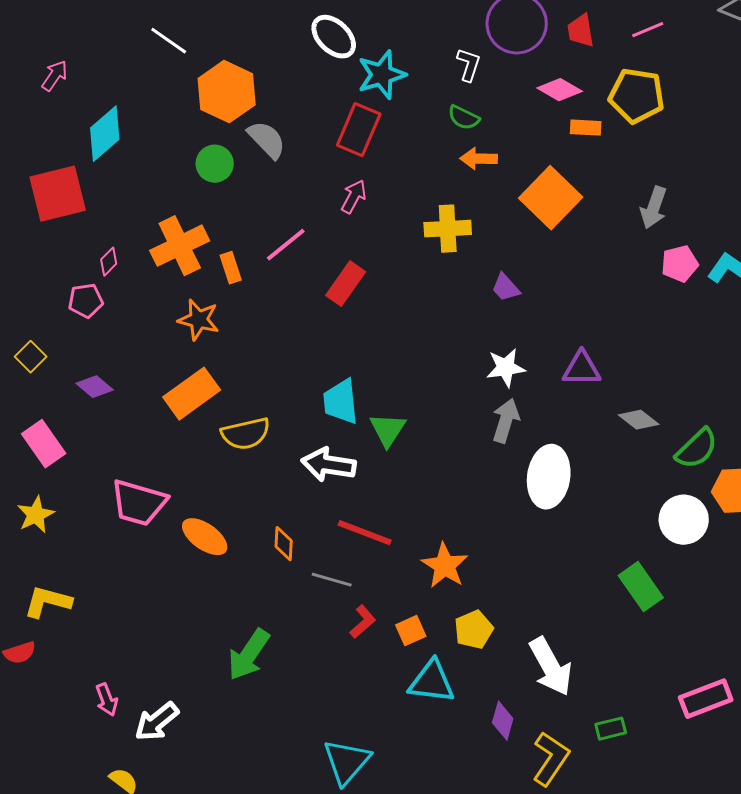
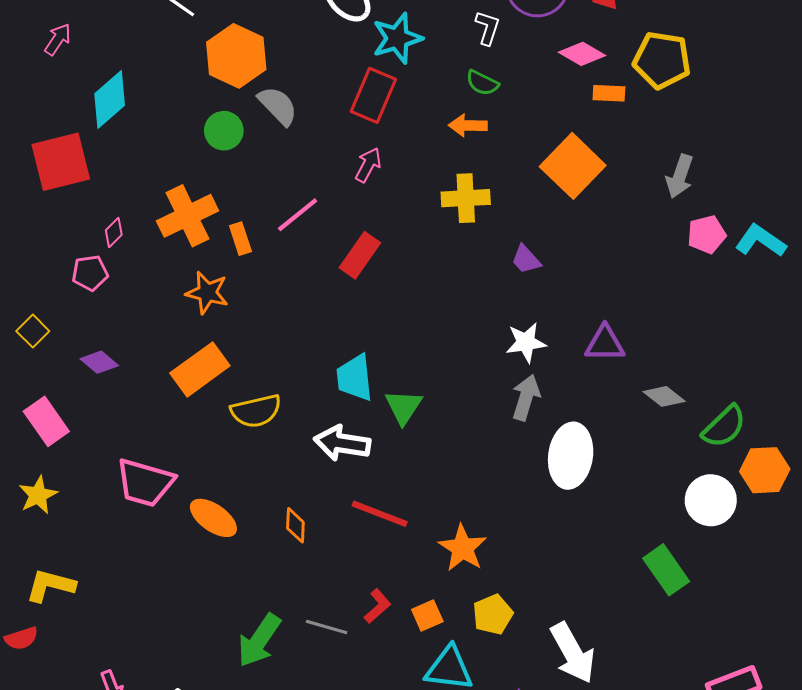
orange arrow: (479, 159) -> (468, 125), moved
gray line: (332, 580) -> (327, 627), moved

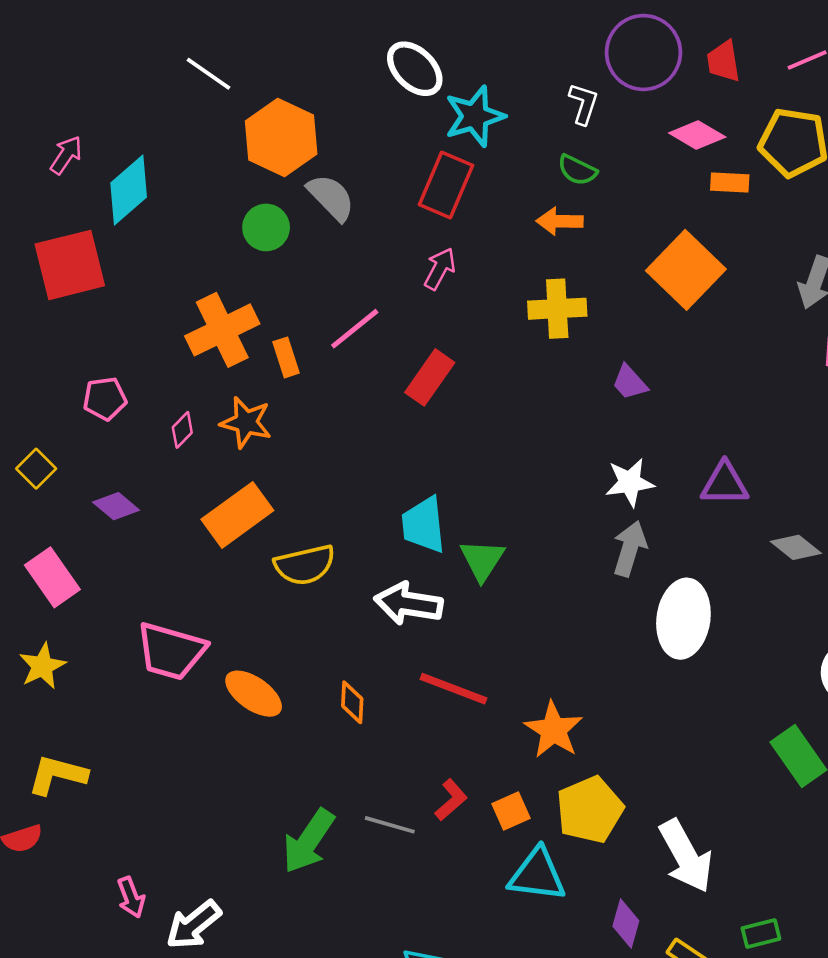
pink arrow: (58, 39) -> (66, 155), moved
pink diamond: (114, 232) -> (182, 430), moved
yellow pentagon: (493, 614) -> (590, 810), size x1.4

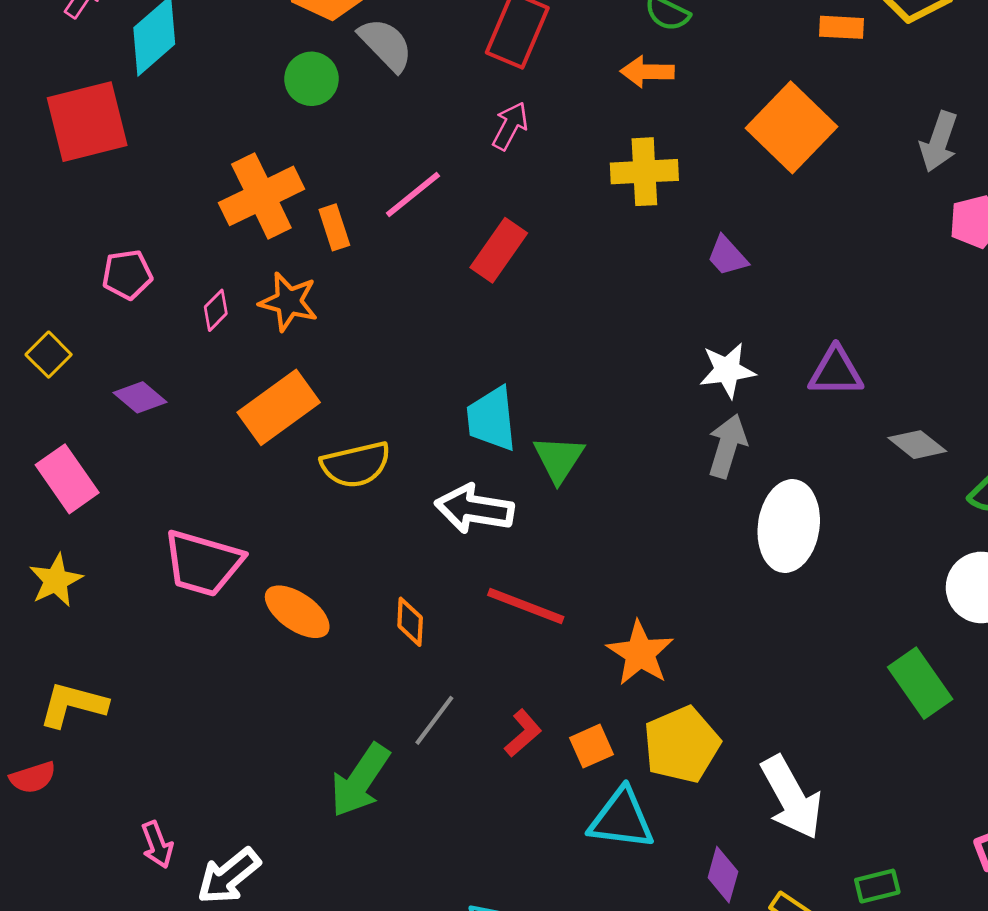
gray line: (390, 825) -> (434, 720), moved, turned -69

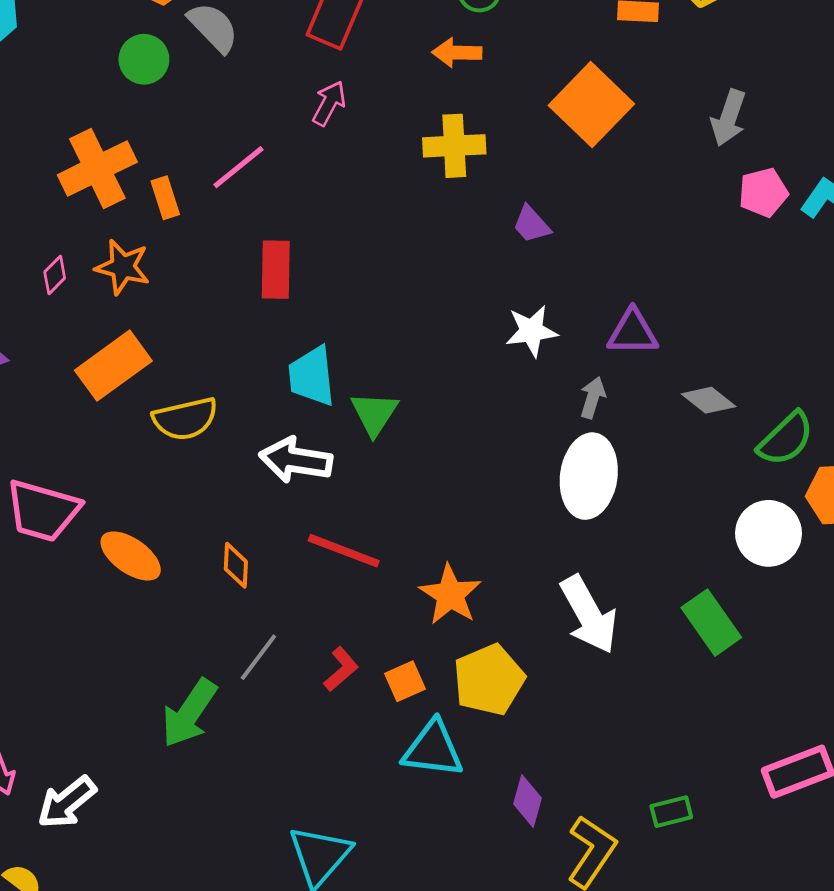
red rectangle: (499, 250) -> (276, 270), moved, turned -34
gray arrow: (727, 446) -> (593, 398), moved, size x0.7
white arrow: (792, 797) -> (589, 615), moved

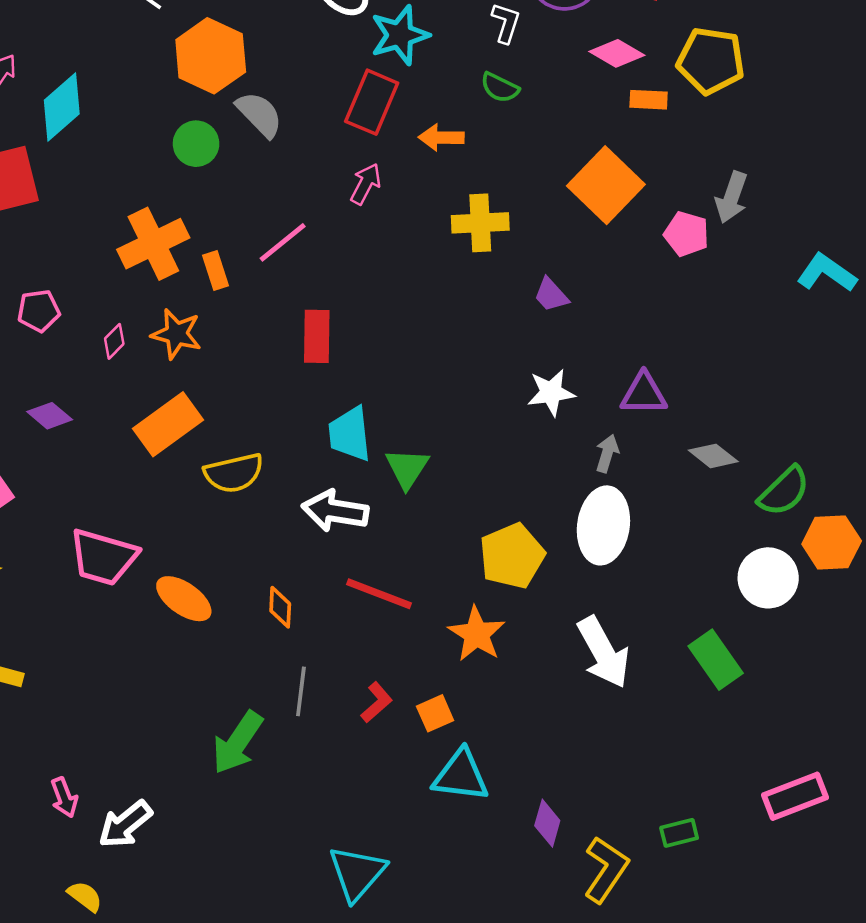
orange arrow: (457, 53) -> (441, 138), moved
pink pentagon: (763, 192) -> (686, 234), moved, turned 30
gray line: (258, 657) -> (301, 691), turned -30
yellow pentagon: (489, 680) -> (512, 556), moved

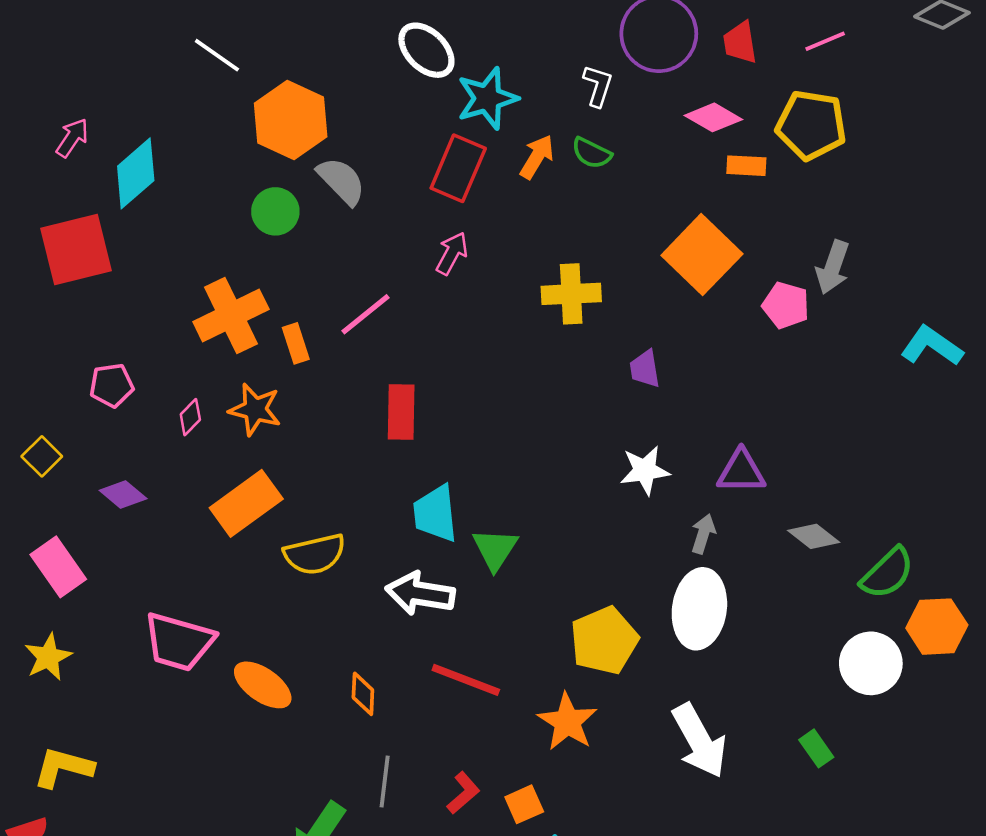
orange arrow: (441, 138) -> (537, 157), moved, turned 120
purple trapezoid: (551, 295) -> (645, 369), turned 33
green rectangle: (716, 660) -> (816, 748), size x0.6

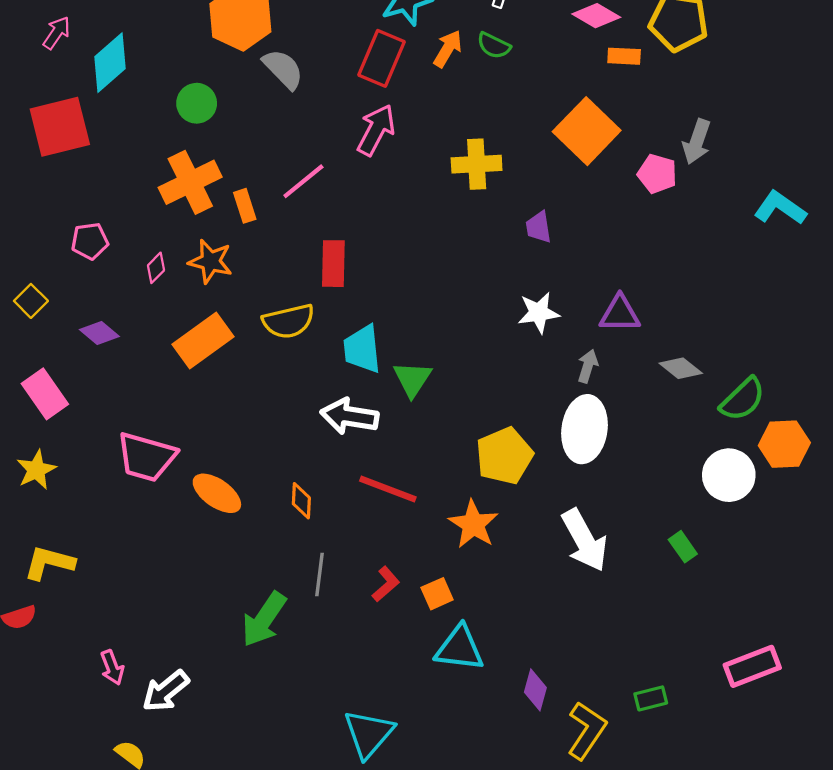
green circle: (275, 211) -> (197, 103), moved
pink arrow: (452, 253) -> (376, 130), size x1.4
yellow semicircle: (315, 554) -> (289, 321), moved

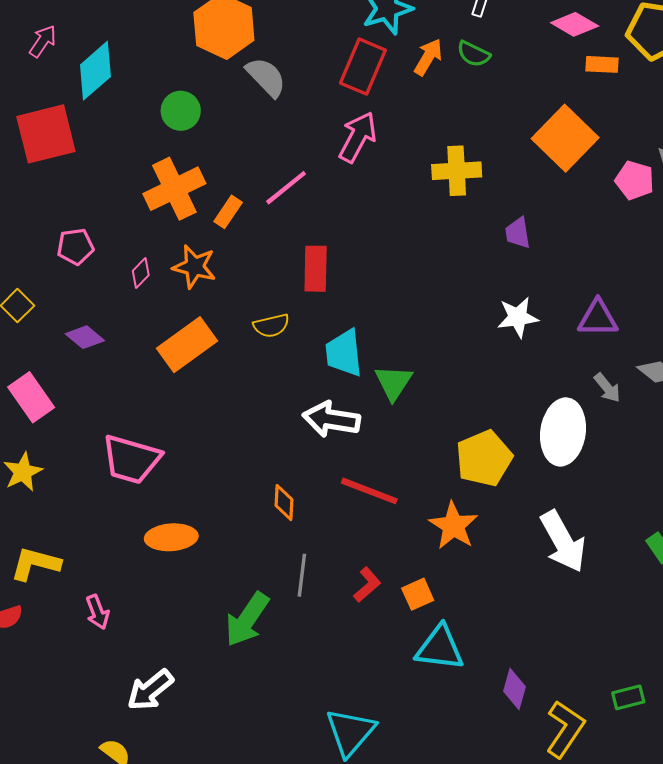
orange rectangle: (245, 206) -> (228, 212), turned 52
yellow semicircle: (289, 321) -> (271, 326), size x0.7
gray arrow: (588, 366) -> (607, 388), moved, turned 124
orange ellipse: (217, 493) -> (171, 537), moved, turned -39
pink arrow: (112, 667) -> (98, 612), moved

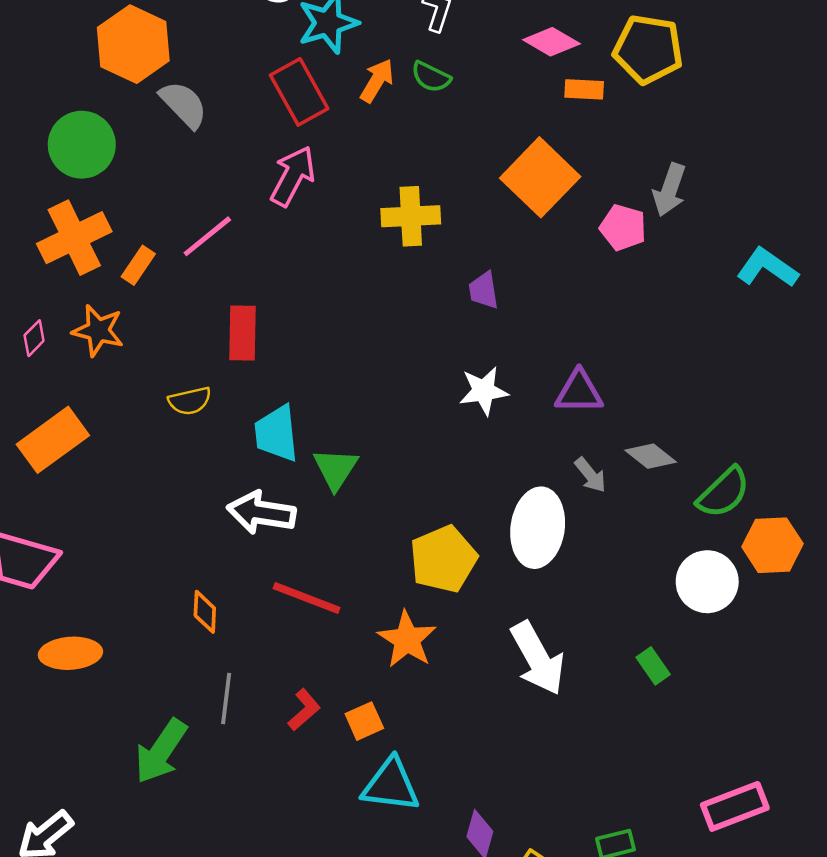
red rectangle: (363, 67) -> (299, 92), turned -52
green circle: (181, 111) -> (82, 145), size x1.4
orange rectangle: (187, 345) -> (53, 440), moved

